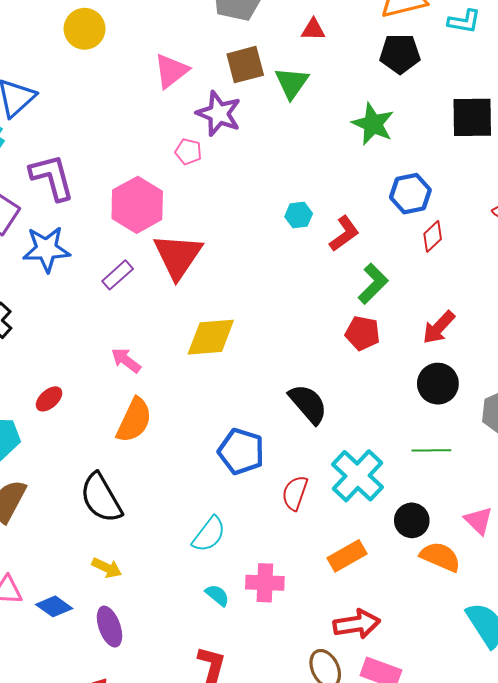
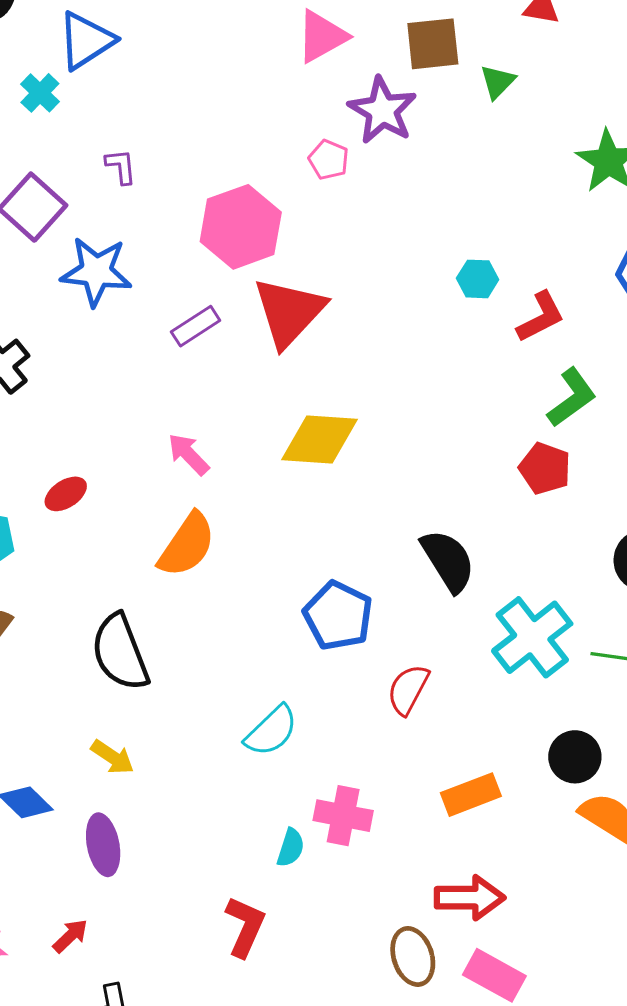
green triangle: (292, 83) -> (498, 82), size x0.7
purple L-shape: (52, 177) -> (121, 166), size x0.5
cyan cross: (358, 476) -> (532, 637), moved
cyan semicircle: (217, 595) -> (291, 848), moved, turned 60

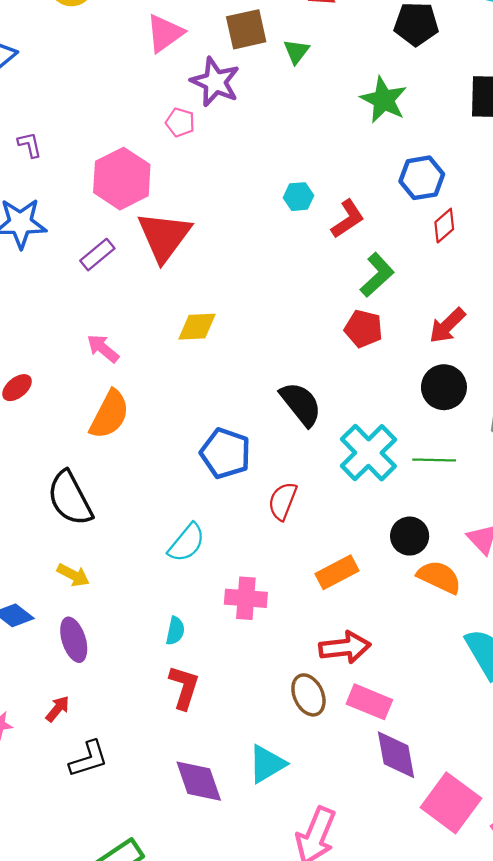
yellow diamond: (319, 439) -> (197, 327), size x0.7
cyan semicircle: (291, 848) -> (175, 631), moved

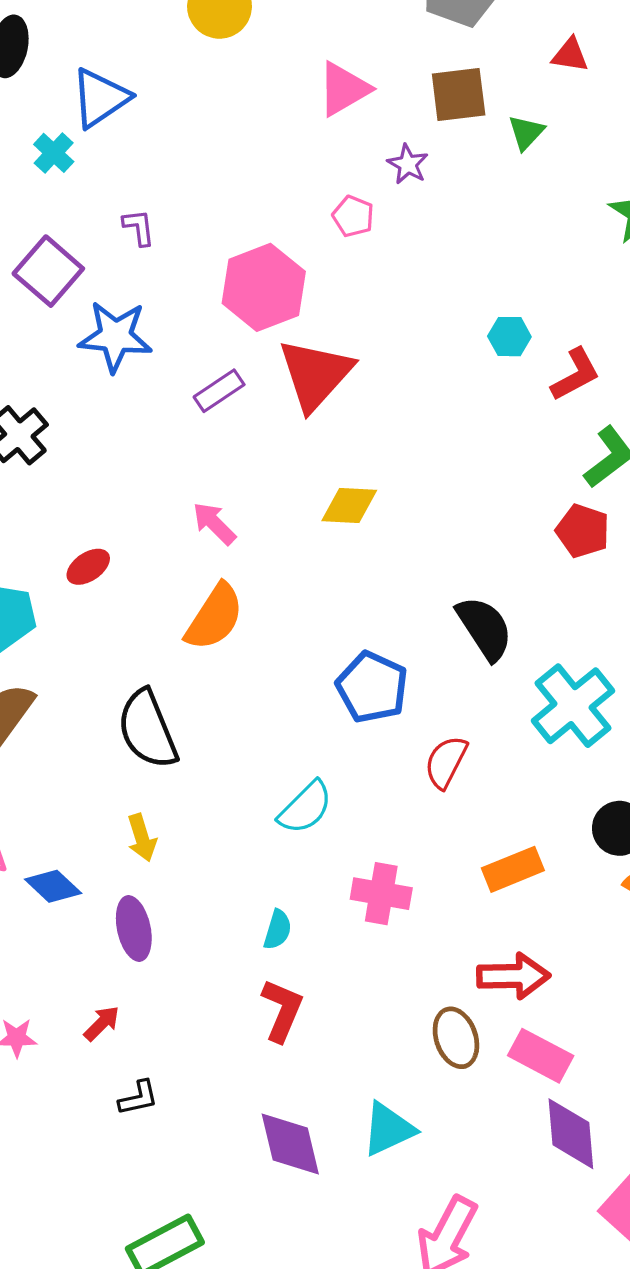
purple star: (215, 82) -> (408, 164), size x0.6
yellow arrow: (73, 575) -> (142, 838), turned 40
black L-shape: (88, 759) -> (138, 1098), size x0.7

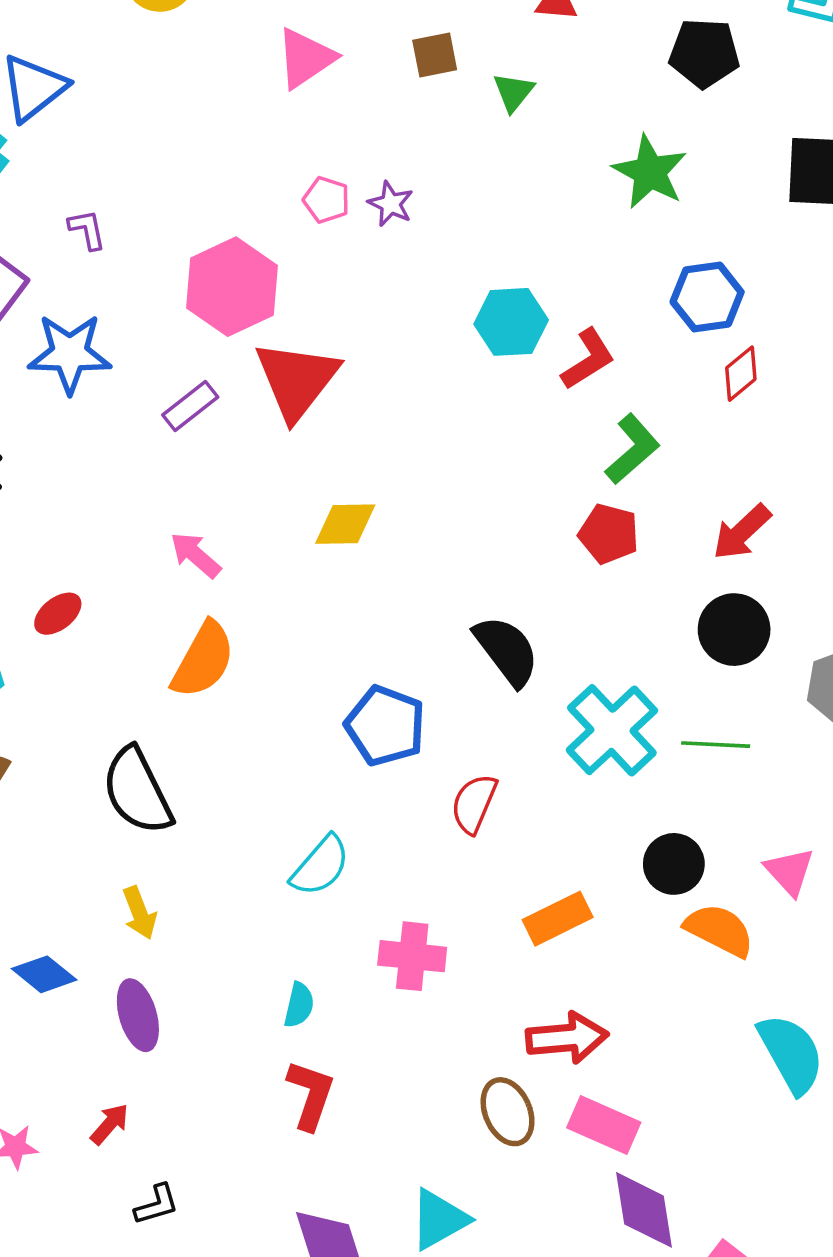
brown square: (459, 94) -> (435, 55), size x0.7
purple star: (408, 164) -> (391, 204), moved
cyan hexagon: (509, 337) -> (511, 322), size x1.5

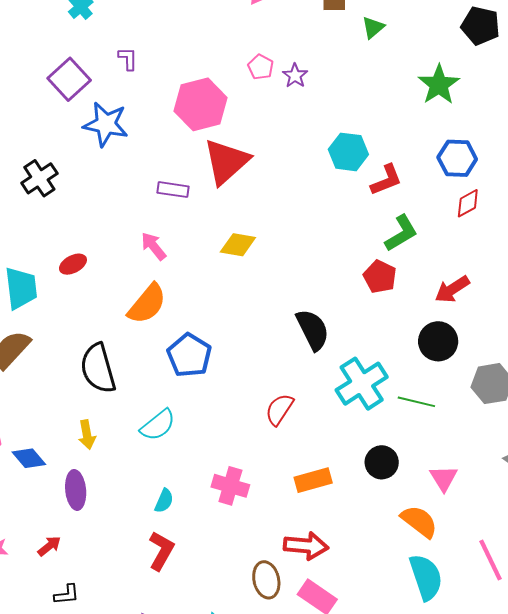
purple rectangle: (190, 406) -> (173, 190), moved, turned 36
blue pentagon: (385, 726) -> (189, 355), moved
cyan semicircle: (320, 866) -> (158, 425), moved
orange semicircle: (719, 930) -> (419, 521), moved

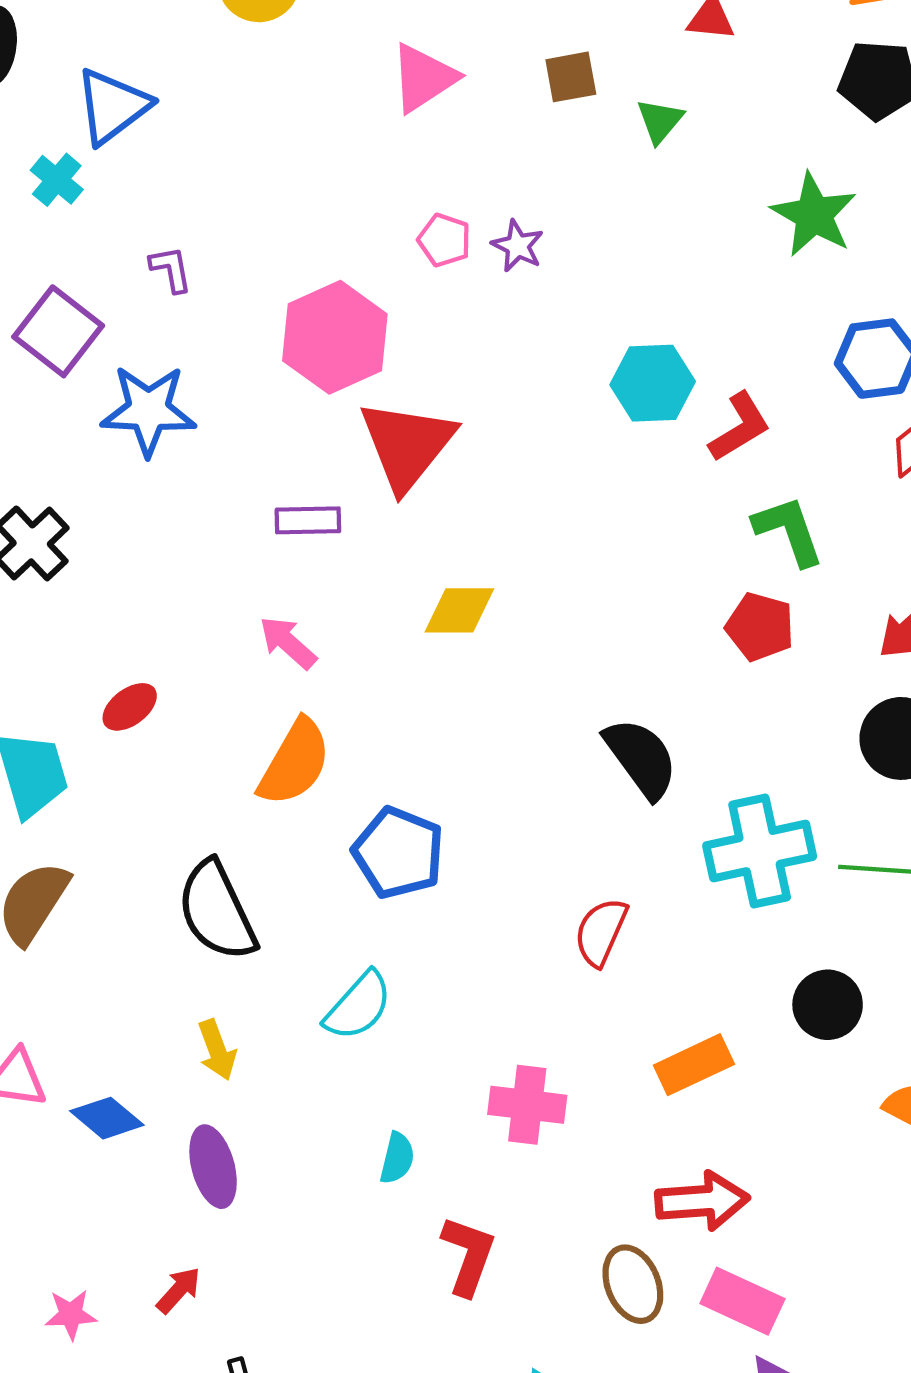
green L-shape: (401, 233) -> (789, 531), turned -69
cyan cross: (362, 384) -> (760, 851), turned 30
red L-shape: (161, 551) -> (468, 1256), moved

